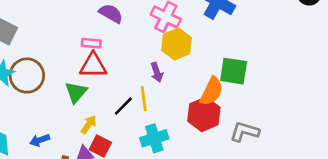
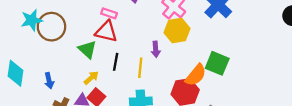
green triangle: (76, 92) -> (87, 49), turned -42
black line: (123, 106) -> (116, 62), moved, turned -48
blue arrow: (40, 140) -> (49, 81), turned -98

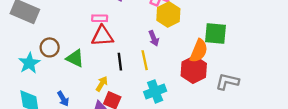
cyan star: (32, 20) -> (29, 63), moved
brown circle: (51, 27) -> (50, 47), size x0.7
green triangle: (87, 49) -> (75, 58), moved

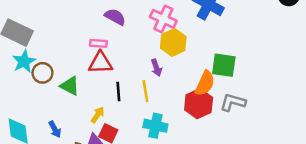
cyan star: (29, 63) -> (24, 61), moved
gray L-shape: (227, 82) -> (233, 102), moved
cyan cross: (155, 91) -> (155, 126), turned 30

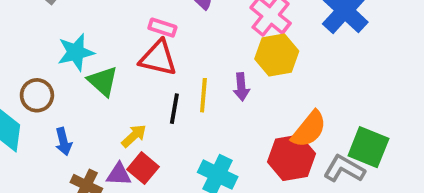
cyan star: (24, 61) -> (76, 52), moved
green square: (224, 65) -> (368, 147), moved
brown circle: (42, 73) -> (37, 95), moved
yellow line: (145, 91) -> (203, 95), moved

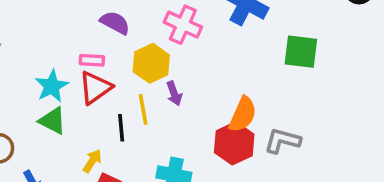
cyan star: (76, 52) -> (52, 86), moved
yellow hexagon: (277, 55) -> (151, 63), moved
red triangle: (158, 58) -> (95, 88), turned -33
green square: (368, 147) -> (301, 52), moved

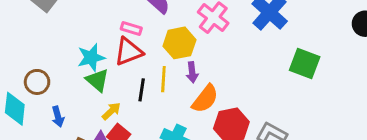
cyan star: (52, 86) -> (91, 58), moved
orange semicircle: (243, 114) -> (205, 99), moved
green triangle: (53, 121) -> (97, 80), moved

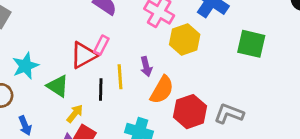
pink rectangle: (131, 28) -> (101, 45), moved, turned -72
yellow hexagon: (179, 43) -> (185, 39), moved
cyan star: (91, 58) -> (25, 66), moved

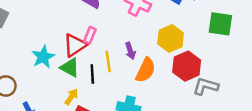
yellow hexagon: (185, 39) -> (171, 38), moved
cyan star: (25, 66) -> (43, 57), moved
green triangle: (58, 86) -> (70, 68), moved
red hexagon: (190, 112) -> (187, 66), moved

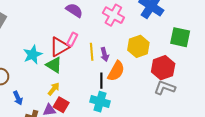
yellow line: (108, 61) -> (92, 52), moved
red hexagon: (187, 66) -> (163, 68), moved
black line: (92, 74) -> (101, 81), moved

